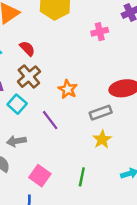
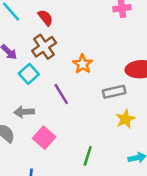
yellow star: (102, 139) -> (125, 119), moved
pink square: (40, 176) -> (44, 138), moved

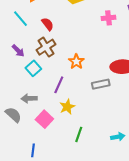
purple line: (61, 94) -> (59, 85), turned 54
yellow star: (125, 119) -> (67, 107), moved

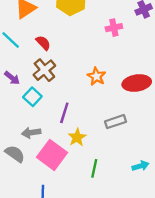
orange star: (76, 62) -> (96, 76), moved
gray rectangle: (101, 84) -> (116, 122), moved
pink square: (44, 119) -> (52, 155), size x1.4

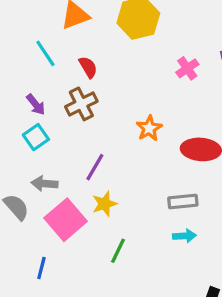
pink cross: (114, 28) -> (187, 68), turned -35
cyan square: (32, 97) -> (36, 137), moved
gray rectangle: (116, 122) -> (183, 201), moved
cyan arrow: (140, 166) -> (185, 236), moved

